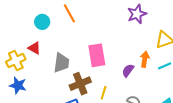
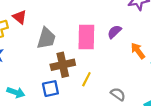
orange arrow: (145, 59) -> (138, 51), turned -56
purple semicircle: (128, 71) -> (114, 32), moved

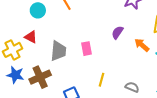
pink rectangle: (86, 37) -> (86, 49), moved, size x0.6
brown cross: (63, 65) -> (40, 77), moved

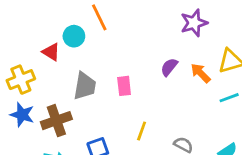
cyan circle: (38, 10) -> (74, 36), moved
red triangle: (31, 37) -> (51, 52), moved
orange arrow: (142, 45) -> (201, 73), moved

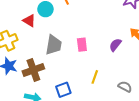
purple semicircle: (169, 67) -> (115, 45), moved

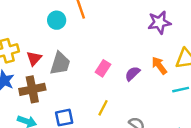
red triangle: (29, 21) -> (34, 58), moved, turned 32
pink rectangle: (82, 45) -> (103, 68), moved, turned 32

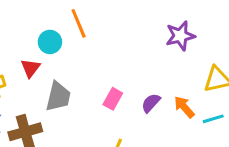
red triangle: (34, 58) -> (31, 68), moved
orange arrow: (159, 66) -> (184, 107), moved

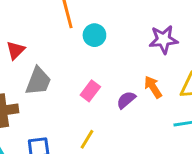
cyan circle: (50, 42) -> (94, 35), moved
orange arrow: (184, 107) -> (153, 87), moved

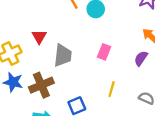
purple semicircle: (126, 100) -> (141, 58), moved

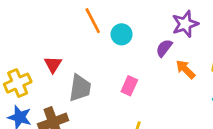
purple semicircle: (141, 58) -> (164, 48), moved

